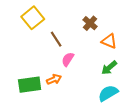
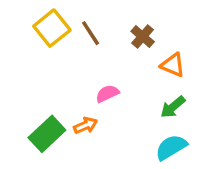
brown line: (56, 39) -> (91, 33), moved
pink semicircle: (68, 59) -> (107, 94), turned 32
green rectangle: (30, 85) -> (47, 134), turned -35

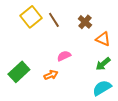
green rectangle: (47, 134) -> (19, 72), moved

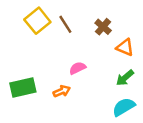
green rectangle: (19, 72) -> (23, 87), turned 30

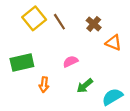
green arrow: (125, 78) -> (85, 86), moved
green rectangle: (23, 87) -> (22, 63), moved
orange arrow: (62, 91) -> (44, 85), moved, turned 120

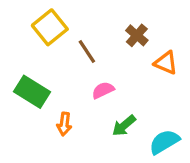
brown line: (59, 22) -> (87, 51), moved
green rectangle: (22, 63) -> (32, 92), turned 45

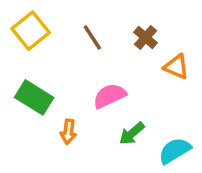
yellow square: (50, 27) -> (31, 31), moved
brown line: (87, 51) -> (92, 37), moved
pink semicircle: (103, 90) -> (110, 96), size x1.4

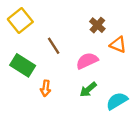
brown line: (92, 37) -> (54, 46), moved
pink semicircle: (110, 96) -> (87, 61), moved

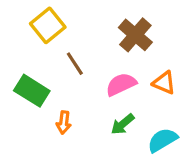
yellow square: (20, 20) -> (48, 25), moved
brown cross: (97, 25) -> (135, 35), size x1.5
orange triangle: (118, 45) -> (164, 83), moved

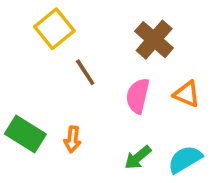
pink semicircle: (121, 84) -> (138, 96), turned -52
green rectangle: (32, 91) -> (25, 134), moved
green arrow: (123, 124) -> (138, 157), moved

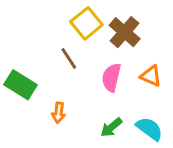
yellow square: (54, 29) -> (86, 23), moved
green rectangle: (25, 134) -> (21, 85), moved
cyan semicircle: (185, 159) -> (149, 129), turned 68

